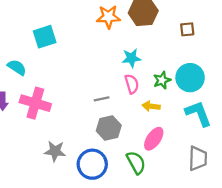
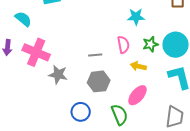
cyan star: (131, 58) -> (136, 17), moved
gray star: (55, 151) -> (58, 75), moved
blue circle: (92, 164) -> (81, 112), size x0.7

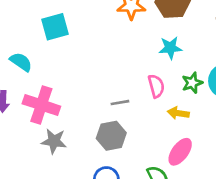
gray star: (58, 75) -> (54, 141), moved
gray hexagon: (99, 81) -> (111, 136), moved

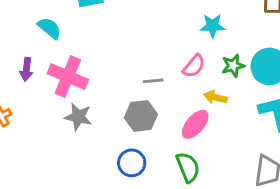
pink semicircle: (156, 86) -> (194, 66), turned 50
pink ellipse: (180, 152) -> (195, 124), moved

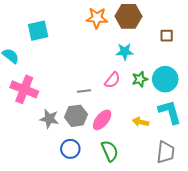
yellow arrow: (215, 97) -> (141, 122), moved
gray star: (78, 117) -> (49, 119), moved
pink ellipse: (195, 124) -> (102, 120), moved

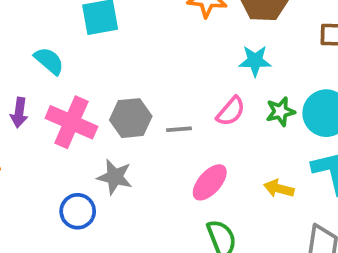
gray hexagon: (76, 116) -> (131, 118), moved
blue circle: (70, 149) -> (78, 211), moved

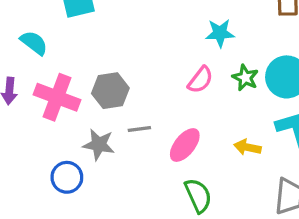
green star: (280, 112) -> (245, 78), turned -30
gray line: (179, 129) -> (139, 129), moved

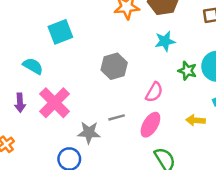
pink semicircle: (200, 80) -> (154, 92), moved
gray hexagon: (110, 91) -> (114, 66), moved
pink cross: (57, 97) -> (55, 103), turned 32

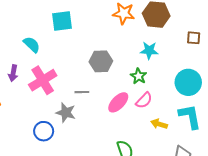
green star: (187, 71) -> (139, 76), moved
pink semicircle: (154, 92) -> (144, 100), moved
gray line: (117, 117) -> (82, 92), moved
pink ellipse: (150, 125) -> (118, 102), moved

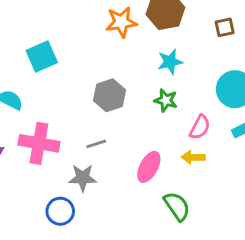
pink cross: (43, 80) -> (39, 143), turned -32
pink semicircle: (144, 100) -> (200, 127), moved
pink ellipse: (118, 102) -> (149, 167), moved
yellow arrow: (159, 124) -> (193, 157), moved

